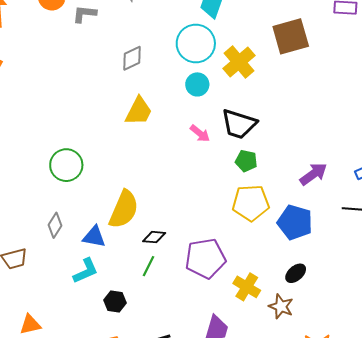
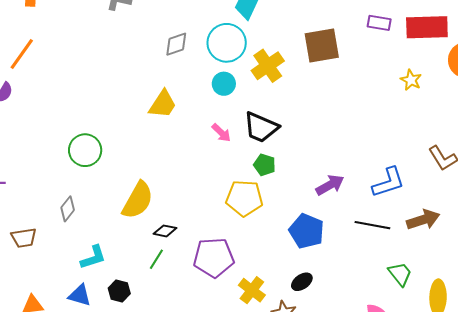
gray diamond: (132, 58) -> (176, 44), moved
yellow pentagon: (251, 203) -> (244, 198), moved
blue triangle: (94, 237) -> (80, 295), moved

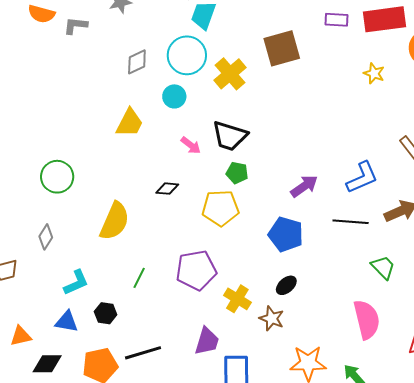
cyan circle: (224, 84) -> (174, 96), moved
black diamond: (165, 231) -> (167, 189), moved

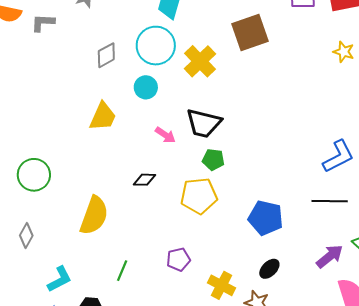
purple arrow: (304, 186) -> (330, 256), moved
purple pentagon: (196, 270) -> (178, 259), size x0.6

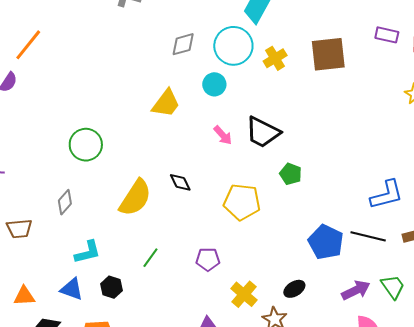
yellow cross: (200, 61) -> (275, 58), moved, size x0.7
green pentagon: (213, 160) -> (291, 174), moved
black diamond: (145, 180) -> (180, 182), moved, turned 50
blue pentagon: (266, 218) -> (326, 242), moved

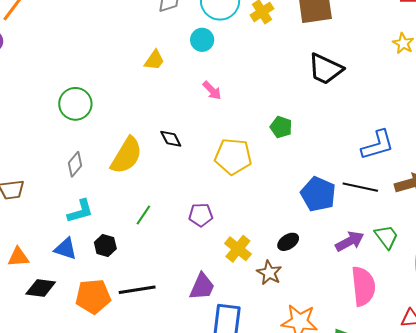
yellow trapezoid: (166, 103) -> (154, 60), size x0.7
black trapezoid: (263, 132) -> (325, 69), moved
gray diamond: (65, 202) -> (75, 164), moved

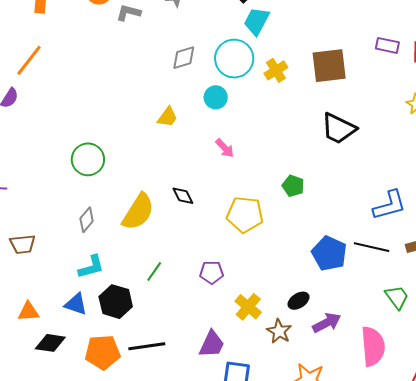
purple arrow: (350, 241) -> (327, 323), moved
black hexagon: (105, 246) -> (116, 302), size x1.5

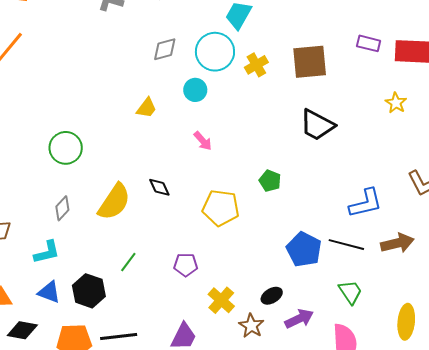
cyan L-shape: (91, 267) -> (47, 252), moved
green trapezoid: (397, 297) -> (350, 292), moved

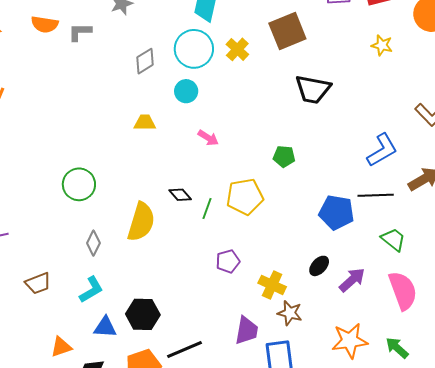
yellow trapezoid: (147, 108) -> (145, 123), turned -110
green line: (128, 262) -> (207, 208), moved
brown star: (251, 326) -> (290, 313), moved

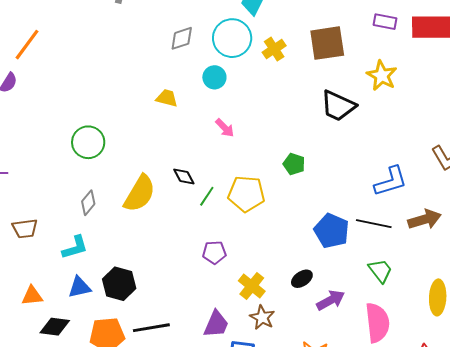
yellow star: (382, 45) -> (382, 76), moved, size x1.4
blue triangle: (105, 327) -> (79, 287), turned -30

